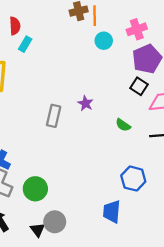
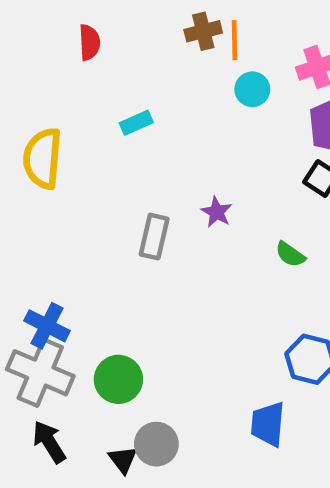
red semicircle: (15, 26) -> (89, 42), moved
cyan rectangle: (25, 44) -> (136, 123), moved, turned 35

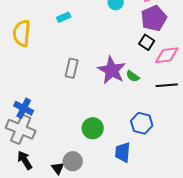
purple star: (217, 212) -> (112, 70), moved, size x2.0
green circle: (118, 379) -> (93, 128), moved

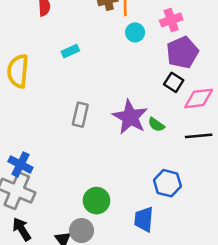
green circle: (93, 128) -> (96, 201), moved

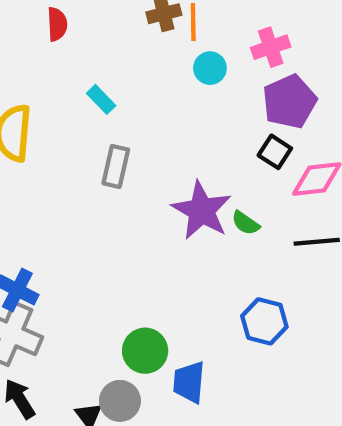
cyan rectangle: (70, 51) -> (101, 99), turned 70
gray rectangle: (80, 115) -> (116, 166), moved
blue trapezoid: (144, 219) -> (189, 382), moved

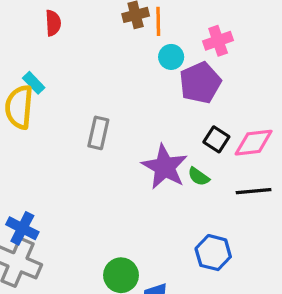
cyan rectangle: (101, 99) -> (34, 83), moved
purple pentagon: (290, 102) -> (200, 83), moved
black square: (275, 152) -> (216, 139), moved

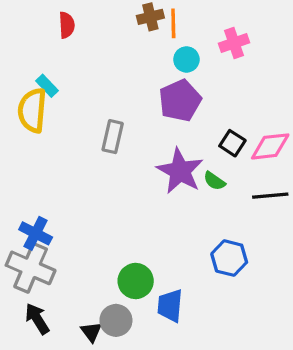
purple pentagon: (200, 83) -> (180, 101), moved

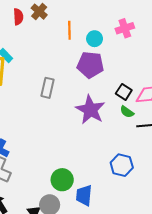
brown cross: (150, 17) -> (39, 12), moved, turned -35
orange line: (173, 23) -> (69, 30), moved
purple pentagon: (180, 101) -> (90, 65), turned 30
green semicircle: (214, 181) -> (127, 112), moved

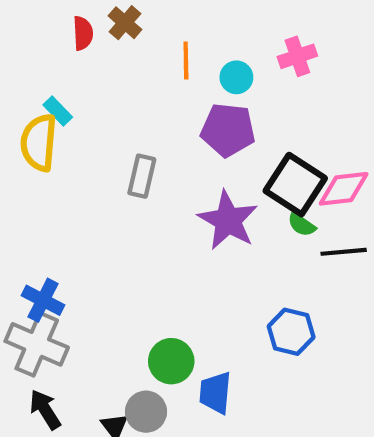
black square: (124, 92) -> (295, 185), size x1.8

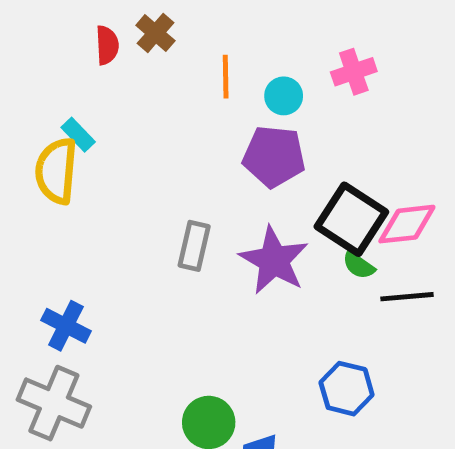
gray rectangle: (142, 176) -> (194, 246), moved
blue cross: (43, 300) -> (66, 326), moved

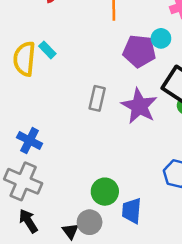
cyan circle: (284, 96) -> (161, 38), moved
cyan rectangle: (78, 135) -> (47, 50), moved

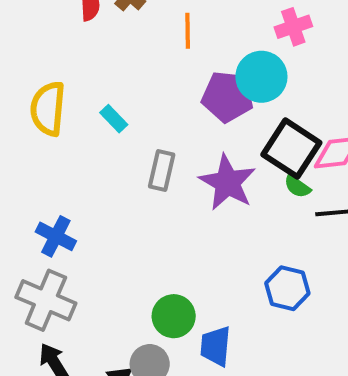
cyan circle: (161, 38) -> (261, 77), size x1.6
cyan rectangle: (47, 50) -> (114, 119), moved

